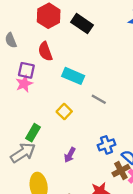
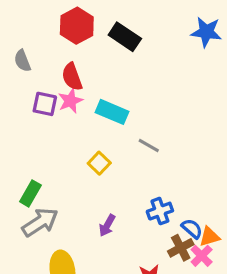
pink star: (24, 84) -> (70, 101), moved
green rectangle: (33, 133) -> (30, 193), moved

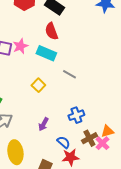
red semicircle: (72, 77) -> (51, 31), moved
blue semicircle: (192, 229) -> (63, 142), moved

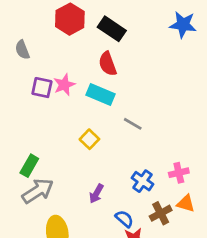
blue cross: (76, 115) -> (142, 181), turned -35
orange triangle: (107, 131) -> (186, 203), turned 32
pink cross: (102, 143) -> (179, 173), moved, turned 32

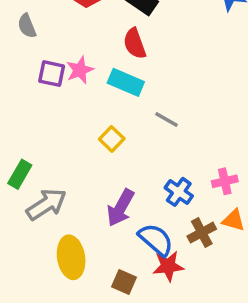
green rectangle: (29, 166) -> (20, 174), moved
purple arrow: (96, 194) -> (121, 208), size x1.5
blue semicircle: (124, 219) -> (156, 240), size x1.5

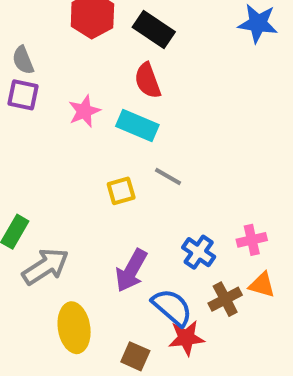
purple square: (52, 74) -> (23, 95), moved
gray line: (166, 119) -> (168, 177), moved
yellow square: (112, 139) -> (121, 191), turned 30

